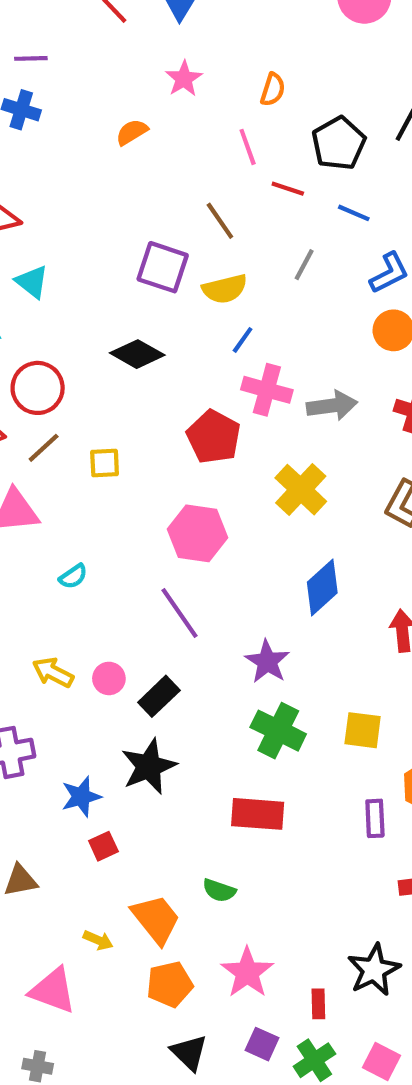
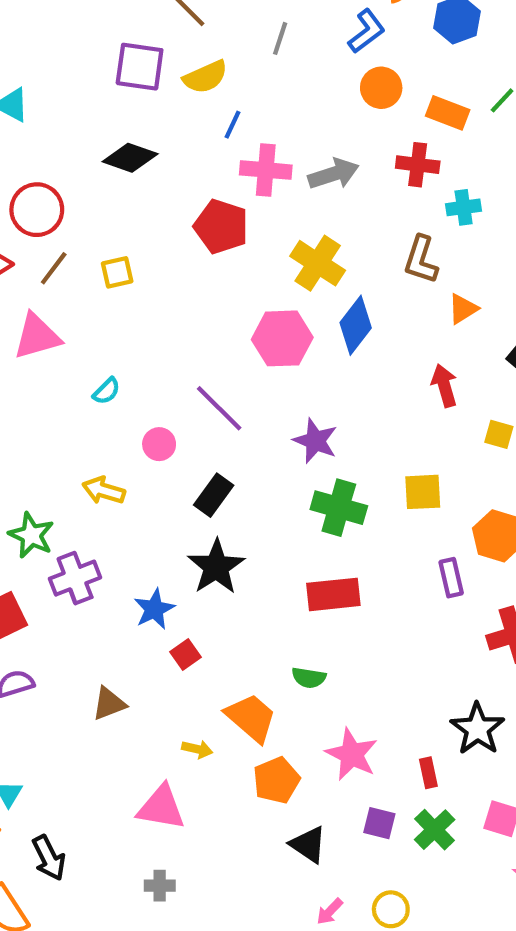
pink hexagon: (197, 533) -> (282, 338), moved
blue diamond: (322, 587) -> (356, 325), moved
pink circle: (109, 678) -> (159, 444), moved

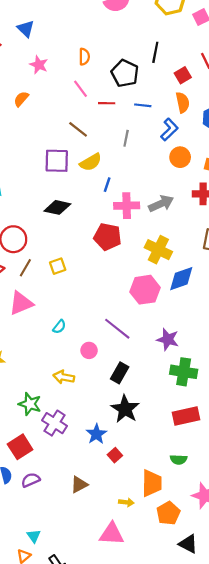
blue diamond: (356, 325) -> (181, 279), turned 40
purple cross: (75, 578) -> (55, 423), turned -30
orange trapezoid: (251, 718) -> (152, 483), turned 56

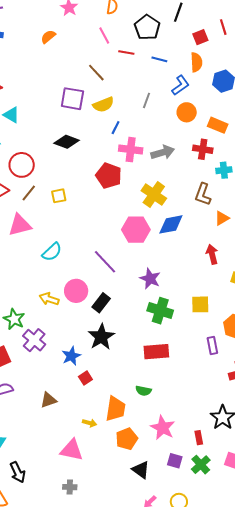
gray line: (126, 138) -> (146, 100), moved
cyan semicircle: (59, 327) -> (52, 252), size x1.5
pink circle: (89, 350) -> (76, 291), moved, size x1.5

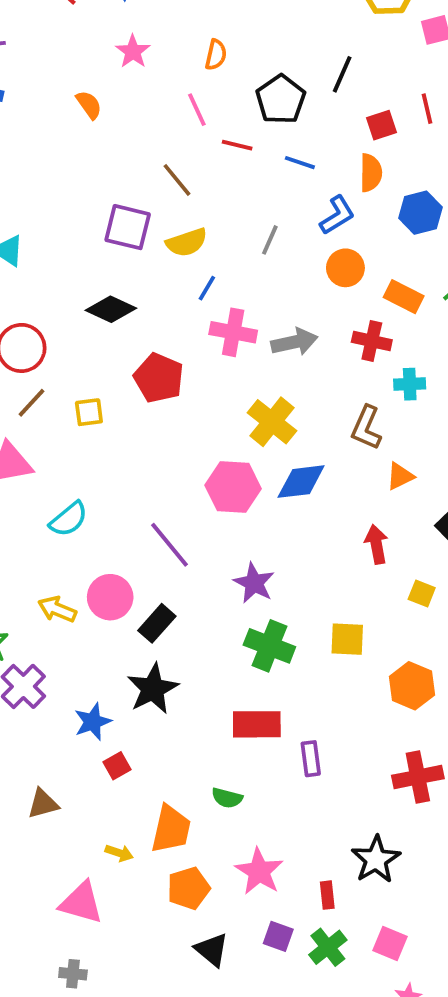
orange semicircle: (48, 37) -> (89, 105), turned 91
red pentagon: (109, 176) -> (159, 378), moved
purple rectangle: (212, 345) -> (311, 759), moved

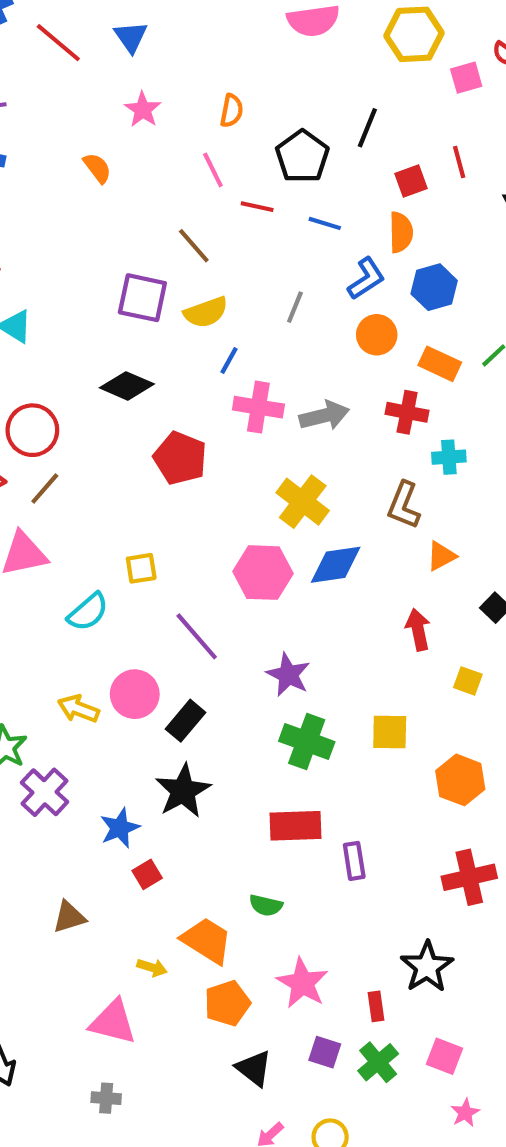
blue hexagon: (420, 213) -> (434, 287), moved
yellow square: (89, 412) -> (141, 568), moved
orange trapezoid: (171, 829) -> (207, 940), turned -69

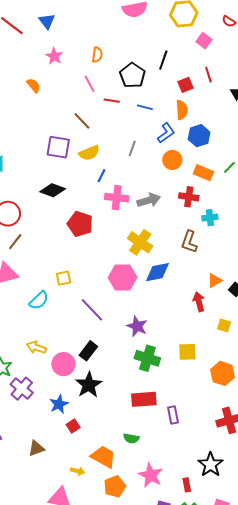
pink square: (466, 78) -> (204, 41), moved, turned -35
orange triangle: (441, 556) -> (215, 281), moved
pink circle: (135, 694) -> (63, 364), moved

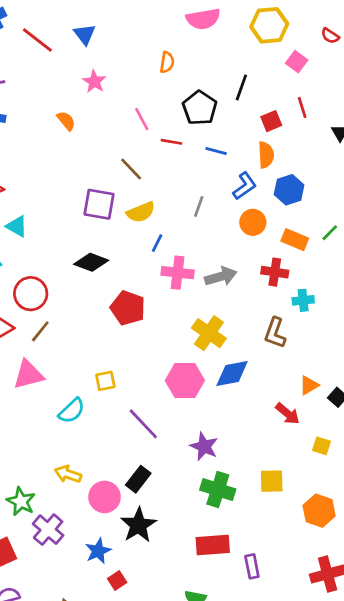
orange semicircle: (97, 55) -> (167, 62), moved
red arrow: (199, 302) -> (288, 414), turned 144

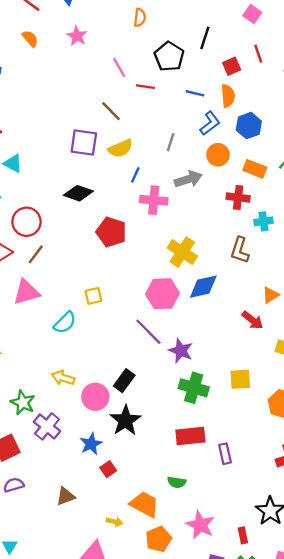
orange semicircle: (66, 121) -> (30, 39), moved
blue line: (216, 151) -> (195, 93), moved
gray arrow: (221, 276) -> (188, 179), moved
purple line: (143, 424) -> (148, 332), moved

